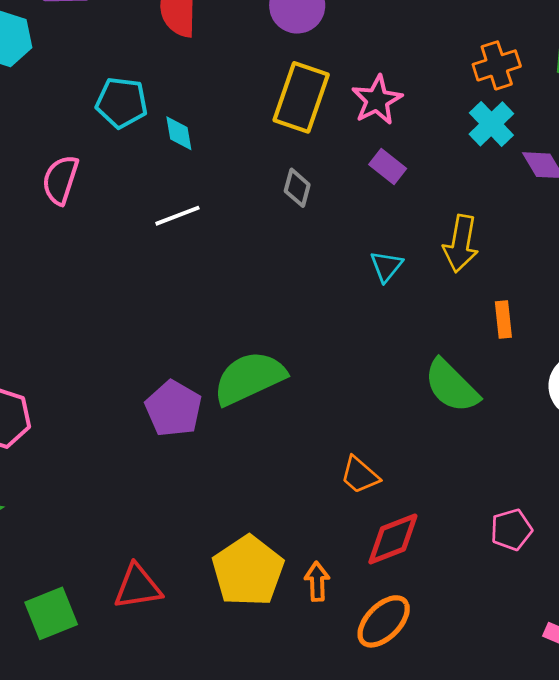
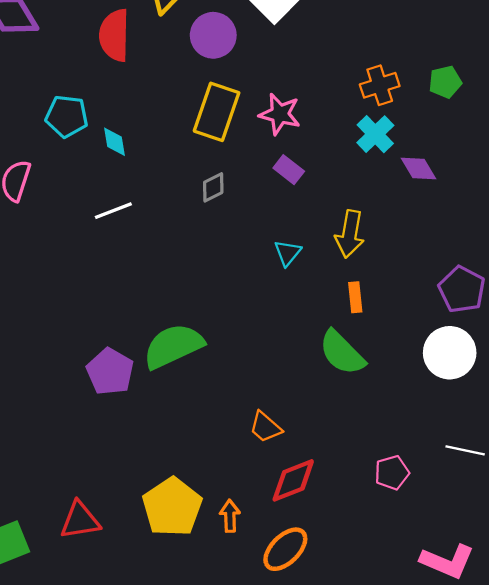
pink star: (377, 100) -> (280, 114), turned -30
gray diamond: (297, 188) -> (213, 187), turned 48
orange rectangle: (503, 319) -> (355, 297), moved

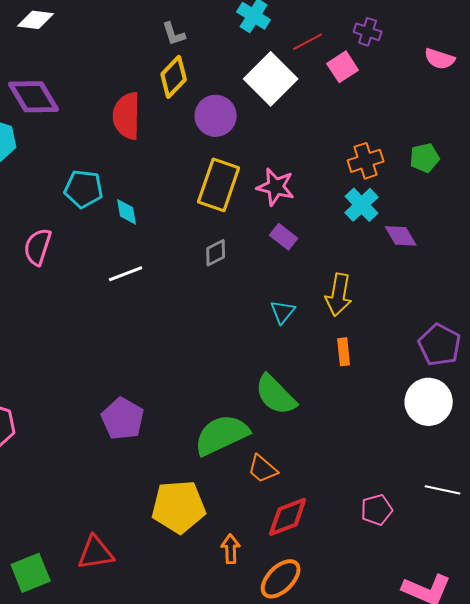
green semicircle: (173, 346) -> (222, 435), moved
green semicircle: (342, 353) -> (276, 395), moved
yellow pentagon: (172, 507) -> (179, 507), moved, turned 30

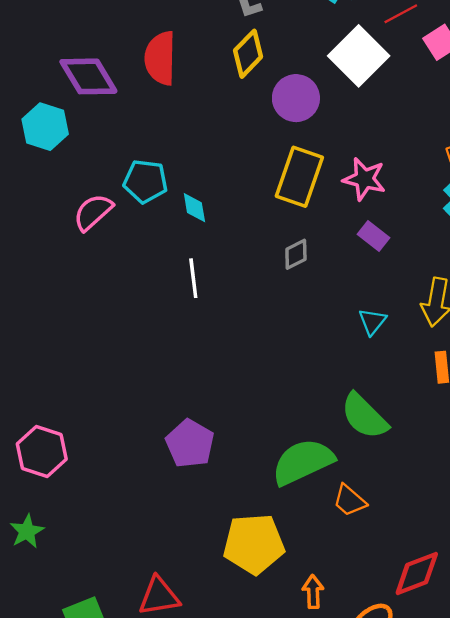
red semicircle: (127, 116) -> (160, 58), moved
pink semicircle: (38, 247) -> (93, 212), moved, turned 30
white line: (126, 274) -> (193, 278), turned -76
red diamond: (288, 517) -> (417, 574), moved

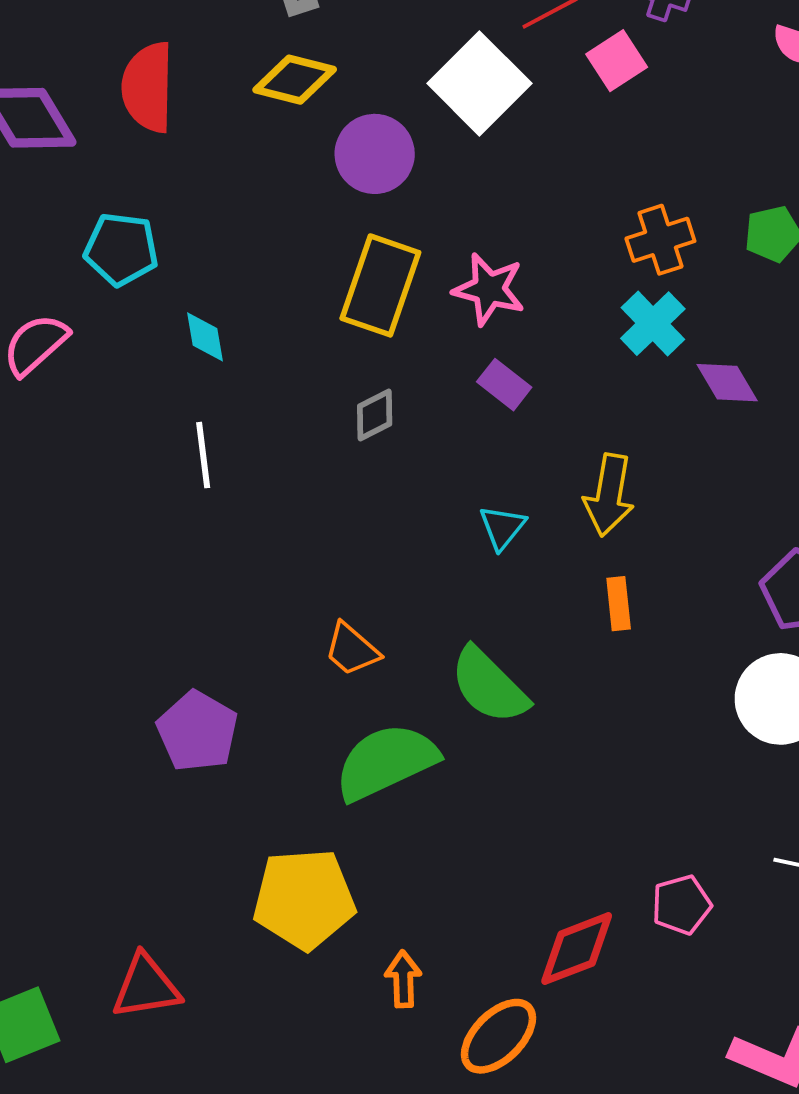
yellow diamond: (248, 54) -> (295, 80), turned 60
cyan pentagon: (145, 181) -> (121, 249), moved
orange trapezoid: (350, 501) -> (352, 649), moved

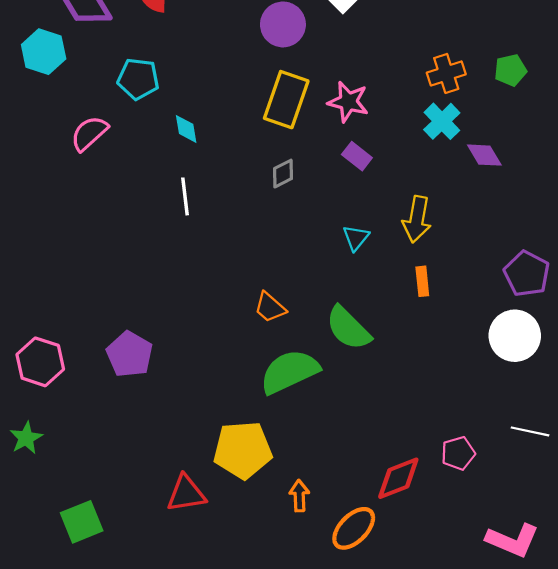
purple pentagon: (197, 731) -> (130, 354), moved
red triangle: (146, 987) -> (186, 494), moved

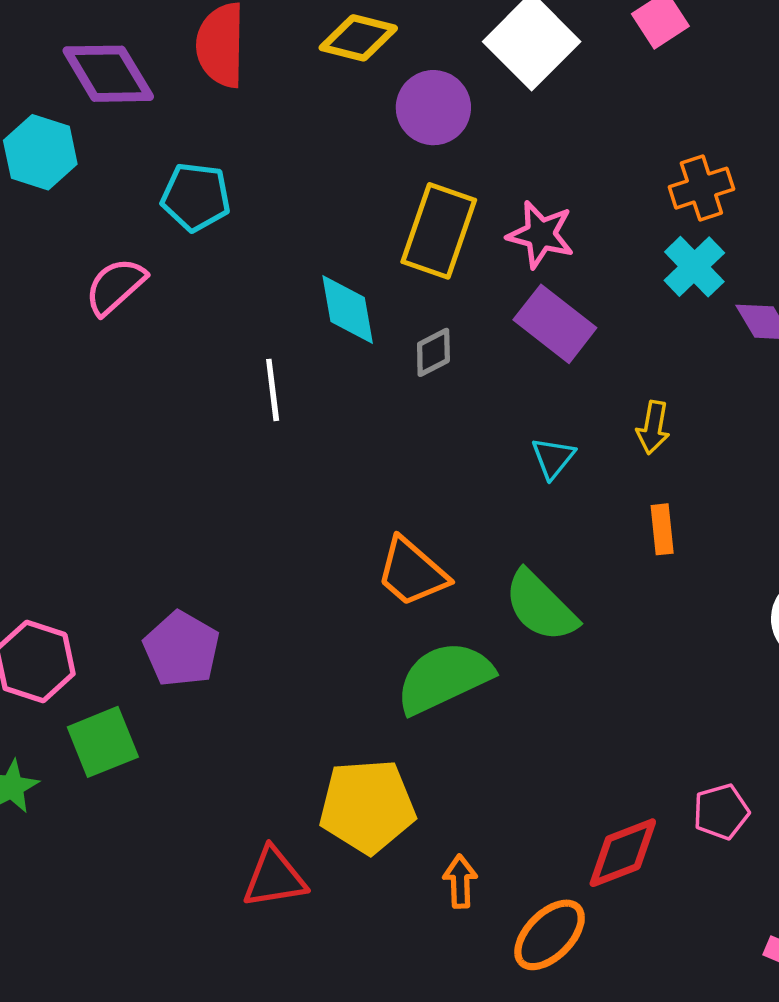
cyan diamond: (186, 129) -> (348, 310), moved, size x1.5
purple rectangle: (357, 156) -> (555, 324), size x1.6
yellow arrow: (417, 219) -> (653, 427), size x0.7
orange trapezoid: (270, 307) -> (412, 572), size x1.4
green square: (82, 522) -> (103, 742), moved

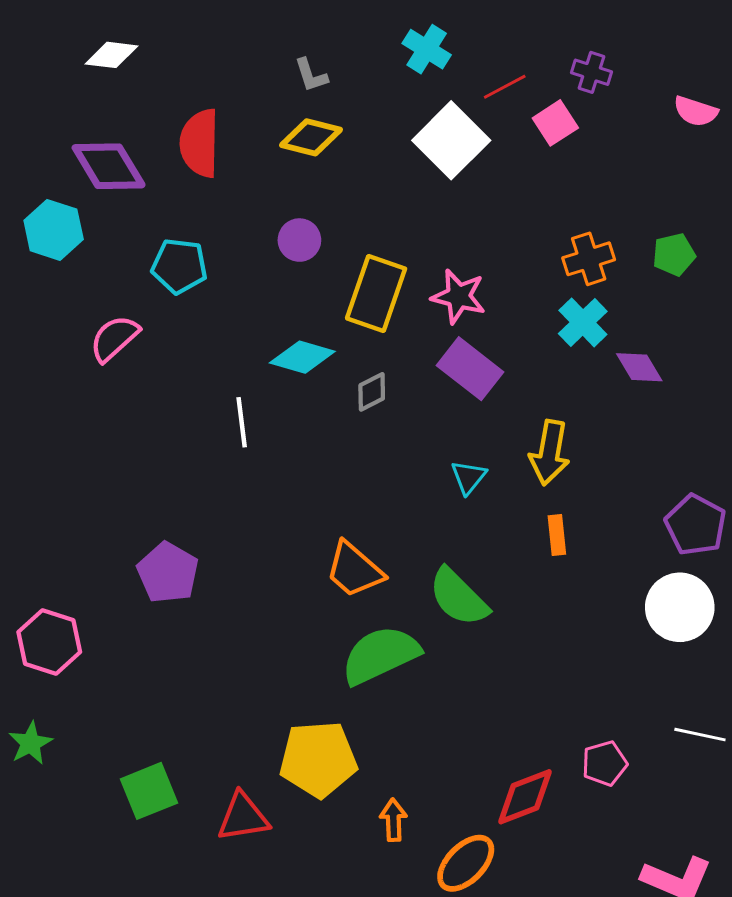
purple circle: (433, 108) -> (299, 240), moved, size x0.7
cyan diamond: (348, 310) -> (302, 357), turned -64
yellow arrow: (653, 427) -> (550, 453), size x1.5
purple pentagon: (181, 649) -> (168, 573), moved
green square: (103, 742) -> (149, 791), moved

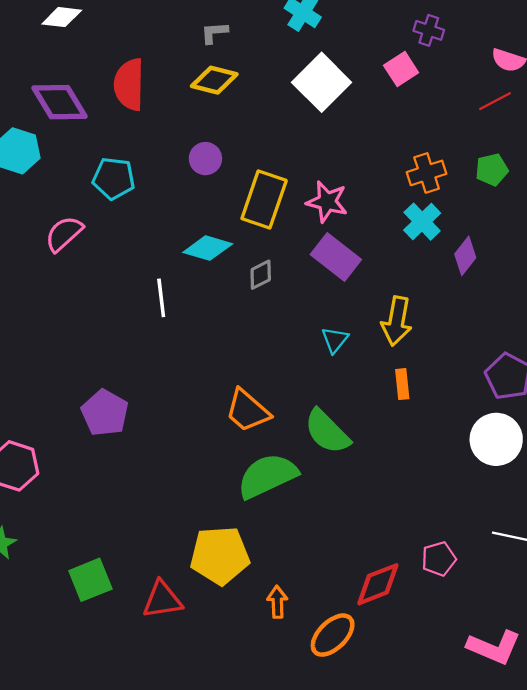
gray L-shape: (311, 75) -> (214, 33), turned 104
red line: (505, 87) -> (495, 101), moved
purple diamond: (639, 367) -> (465, 256), turned 69

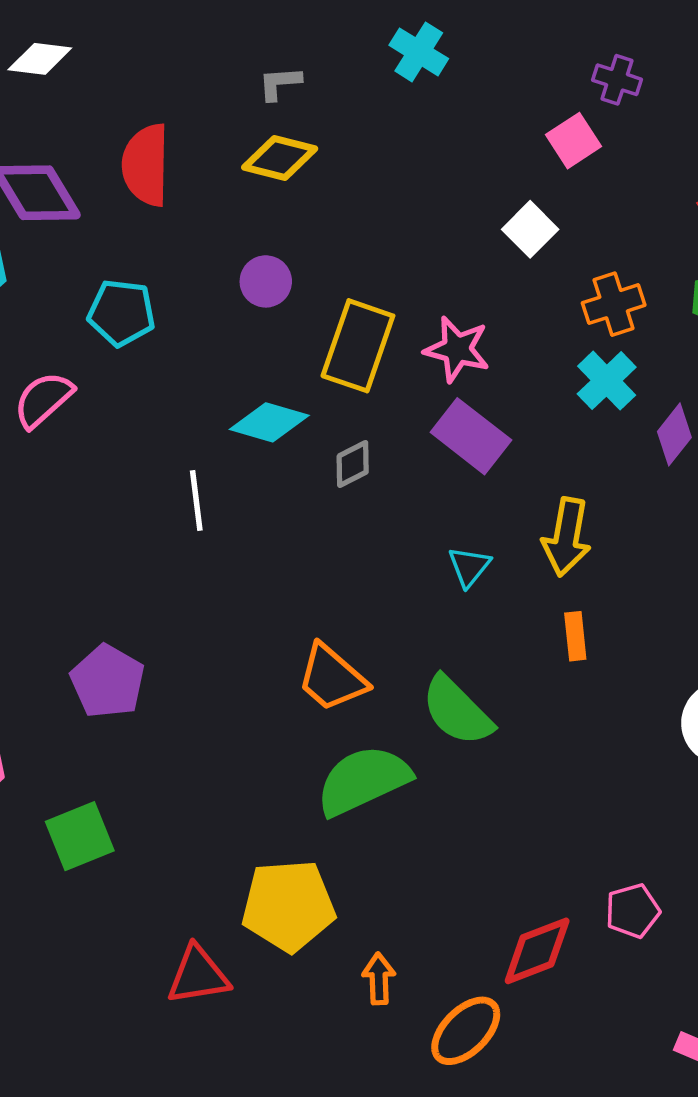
white square: (322, 82) -> (530, 229), moved, size x0.6
green square: (90, 580) -> (80, 836), moved

